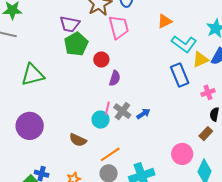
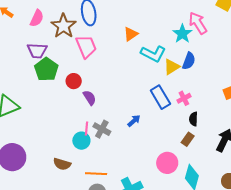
blue rectangle: (180, 75) -> (160, 97), moved
purple semicircle: (115, 78) -> (90, 98), turned -42
blue arrow: (143, 114) -> (134, 121), moved
orange line: (110, 154) -> (96, 174), turned 45

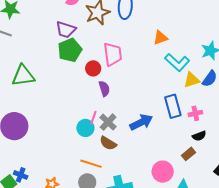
pink trapezoid: (86, 47) -> (113, 54), moved
black semicircle: (193, 119) -> (199, 136), turned -128
blue arrow: (134, 121) -> (141, 122), size x1.6
brown semicircle: (62, 164) -> (108, 143), moved

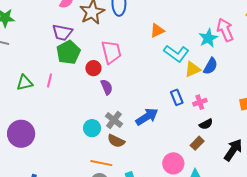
green triangle: (23, 76) -> (25, 83), size x0.7
blue rectangle: (173, 106) -> (177, 97), size x0.7
pink line: (93, 118) -> (50, 81), moved

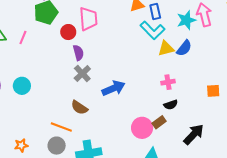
blue rectangle: (177, 97) -> (155, 11), moved
gray cross: (114, 120) -> (82, 74), moved
cyan circle: (92, 128) -> (22, 86), moved
pink circle: (173, 163) -> (142, 128), moved

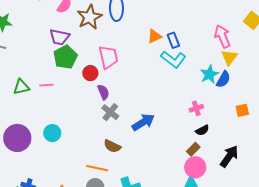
cyan star: (186, 20) -> (209, 74), moved
pink line: (23, 37) -> (46, 85), turned 72
yellow triangle: (166, 48) -> (229, 57), moved, turned -30
blue semicircle: (184, 48) -> (223, 79), moved
pink circle: (142, 128) -> (195, 167), moved

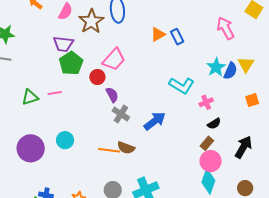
pink trapezoid: (108, 57) -> (114, 59), turned 60
yellow triangle: (229, 57) -> (246, 64), moved
cyan L-shape: (173, 59) -> (182, 85), moved
orange line: (97, 168) -> (109, 150), moved

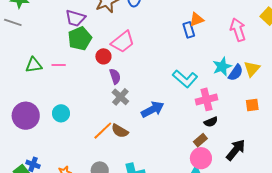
orange triangle: (158, 34) -> (197, 19), moved
pink cross: (206, 102) -> (206, 99), size x1.5
orange line: (109, 150) -> (103, 131), turned -60

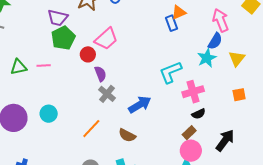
blue semicircle: (236, 73) -> (215, 41), moved
cyan L-shape: (185, 79) -> (170, 72), turned 120
brown semicircle: (120, 131) -> (127, 135), moved

